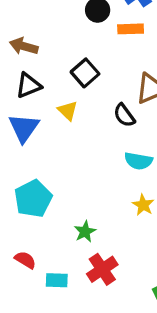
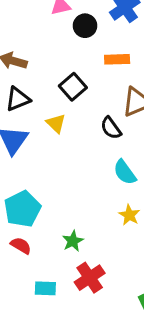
orange rectangle: (131, 29) -> (117, 59), moved
cyan semicircle: (138, 161) -> (125, 172), turned 44
red semicircle: (25, 260) -> (21, 246), moved

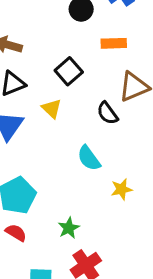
cyan semicircle: (125, 172) -> (89, 158), moved
yellow star: (129, 215) -> (121, 189), moved, turned 30

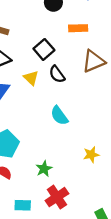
black semicircle: (107, 113) -> (57, 74), moved
yellow star: (121, 189) -> (91, 155), moved

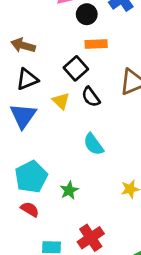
orange rectangle: (78, 28) -> (96, 44), moved
green star: (44, 169) -> (69, 190), moved

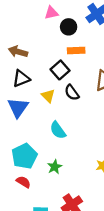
cyan semicircle: (93, 144) -> (58, 130), moved

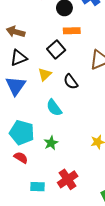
black semicircle: (72, 93) -> (71, 82), moved
yellow triangle: (48, 96) -> (45, 74), turned 32
cyan pentagon: (24, 156) -> (22, 133), turned -30

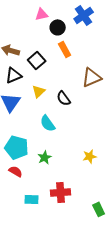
orange rectangle: (72, 31) -> (65, 49), turned 63
black square: (56, 49) -> (37, 60), moved
red cross: (68, 179) -> (61, 192), turned 30

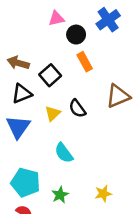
black semicircle: (64, 98) -> (77, 108), moved
yellow star: (90, 156) -> (103, 194), moved

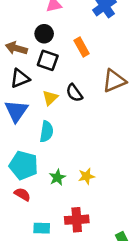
black circle: (76, 35) -> (44, 34), moved
black square: (50, 75) -> (48, 60), turned -30
cyan semicircle: (64, 153) -> (47, 132), moved, turned -135
yellow star: (103, 194) -> (86, 176), moved

